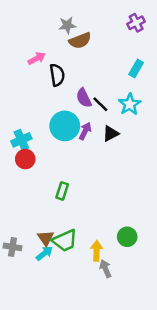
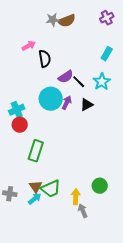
brown semicircle: (80, 41) -> (67, 21), moved
purple semicircle: (84, 98) -> (66, 77), turned -98
green rectangle: (62, 191) -> (36, 151), moved, size x1.5

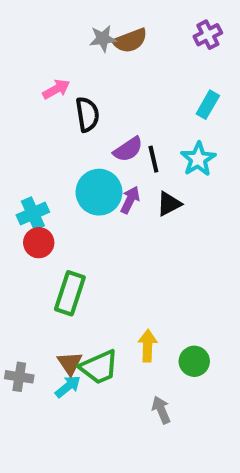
black line: (79, 82) -> (153, 159), turned 32
yellow arrow: (76, 197) -> (148, 346), moved

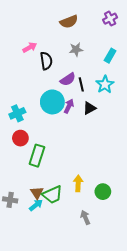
gray star: (103, 39) -> (76, 49), moved
red circle: (39, 243) -> (20, 138), moved

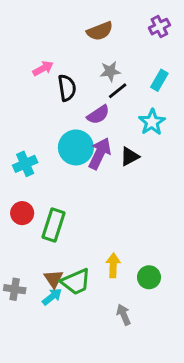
black line: (81, 84) -> (118, 91), moved, turned 64
purple arrow: (69, 106) -> (100, 153), size x1.5
red circle: (20, 138) -> (22, 213), moved

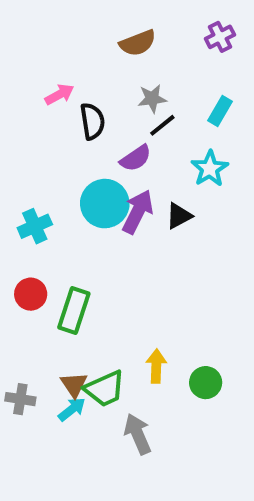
gray arrow: (124, 315) -> (138, 434), moved, size x1.4

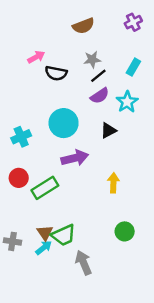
black semicircle: (92, 121) -> (56, 73), turned 110
purple semicircle: (136, 158) -> (100, 96), moved
purple arrow: (138, 212) -> (75, 158), moved, turned 50
green rectangle: (74, 311) -> (45, 188), turned 40
yellow arrow: (156, 366) -> (113, 183), moved

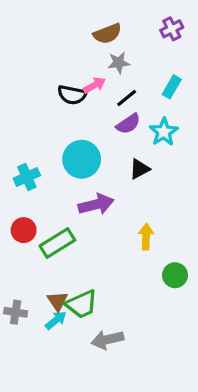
pink arrow: (36, 57) -> (94, 85), moved
gray star: (92, 60) -> (119, 63), moved
green circle: (125, 231) -> (175, 275), moved
gray arrow: (83, 263) -> (107, 340), turned -80

